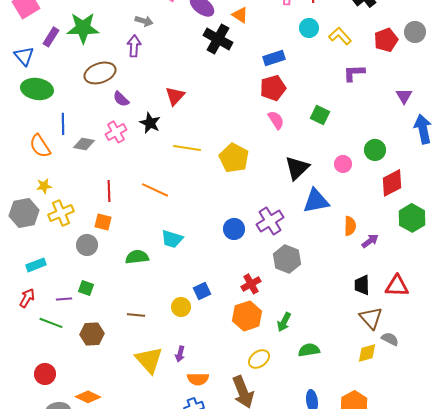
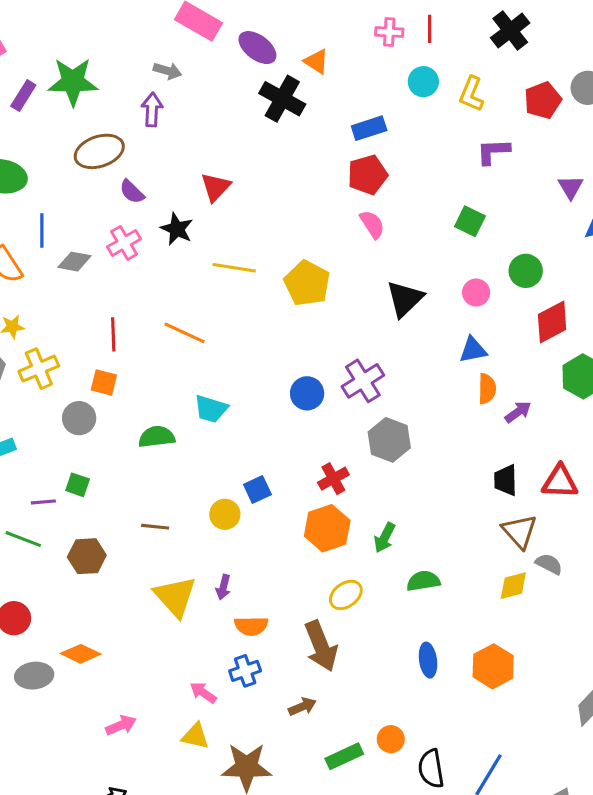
yellow L-shape: (340, 36) -> (471, 94), turned -115
green square: (320, 115) -> (470, 221), moved
blue triangle: (316, 201) -> (473, 350), moved, size x0.7

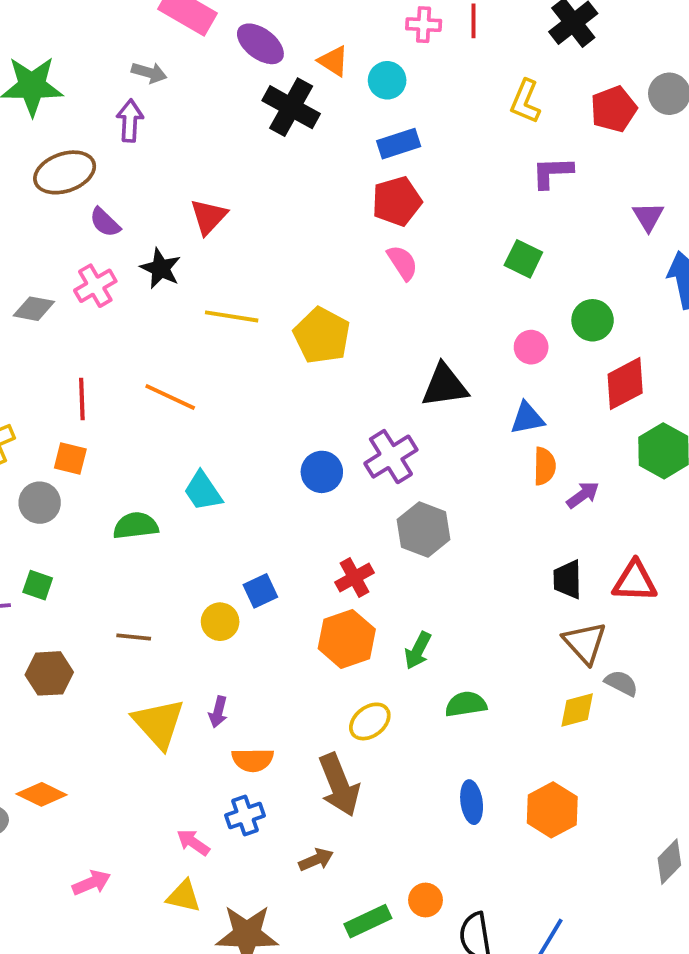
cyan circle: (423, 82) -> (387, 80), moved
black triangle: (405, 299) -> (445, 386), moved, turned 36
cyan trapezoid: (211, 409) -> (203, 491), turned 39

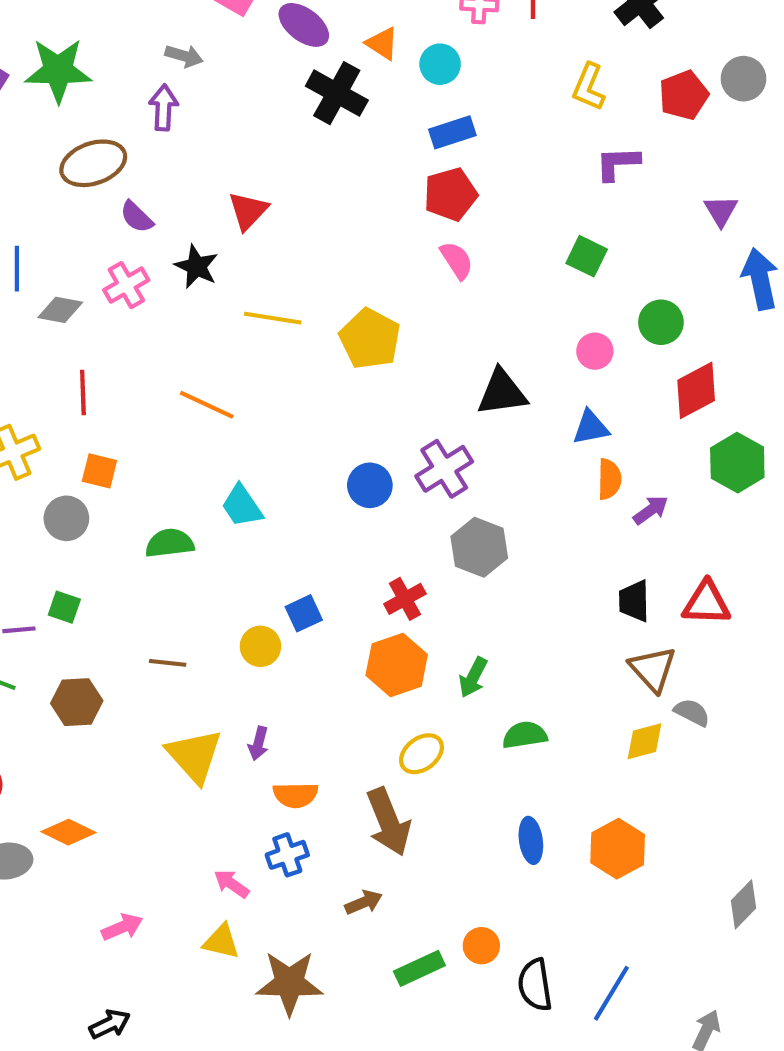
red line: (82, 399) -> (83, 392), moved

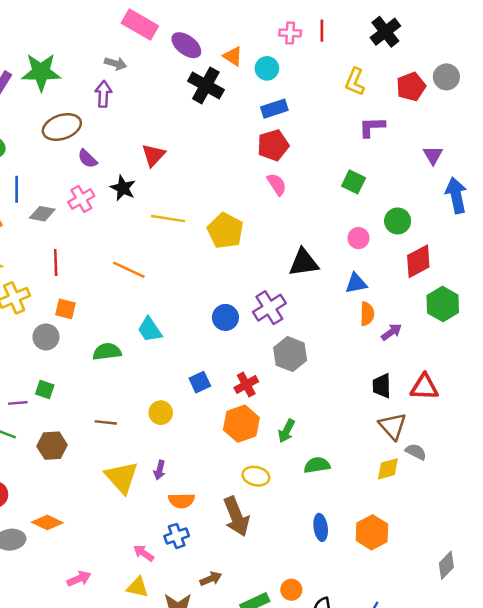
blue square: (304, 613) -> (200, 382), moved
yellow ellipse: (421, 754) -> (256, 476), turned 50
brown arrow: (364, 902) -> (211, 579), moved

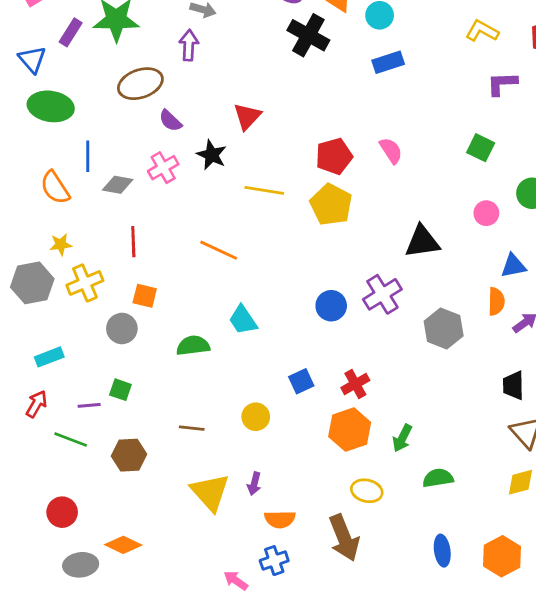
yellow L-shape: (355, 82) -> (482, 31), turned 96
red pentagon: (273, 145) -> (334, 156), moved
blue triangle: (356, 283) -> (513, 266), moved
gray hexagon: (290, 354) -> (444, 328), moved

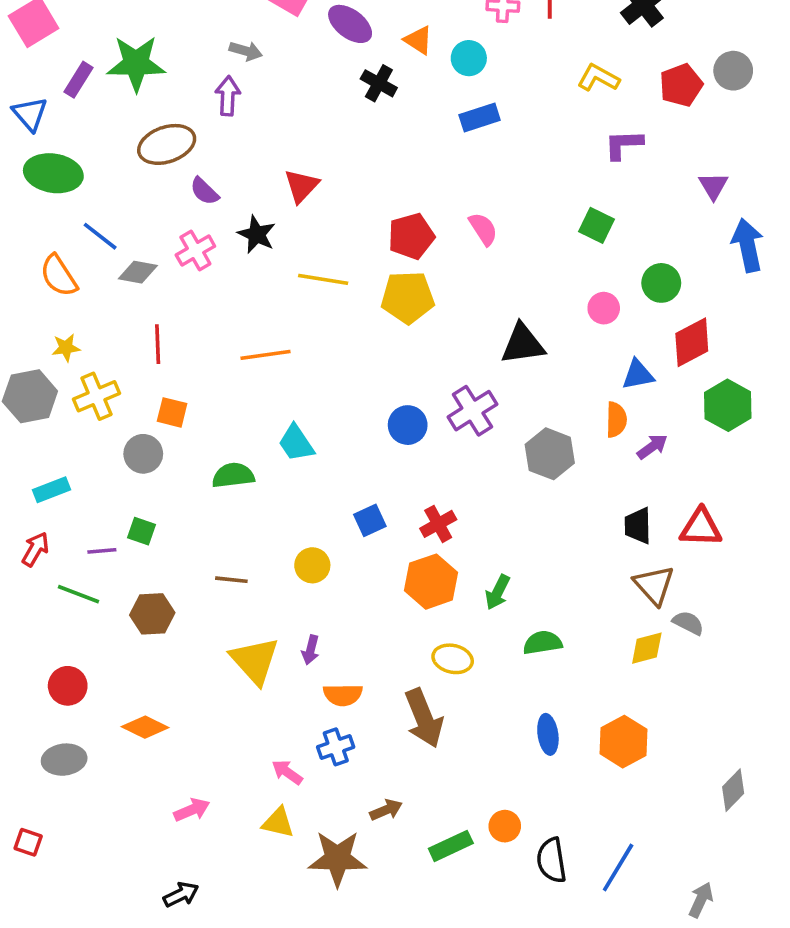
black cross: (308, 35) -> (379, 83), size x0.7
blue line: (88, 156) -> (100, 236), turned -52
yellow pentagon: (331, 205) -> (408, 297), turned -30
orange line: (219, 250) -> (266, 355), turned -33
gray ellipse: (81, 565) -> (64, 760), moved

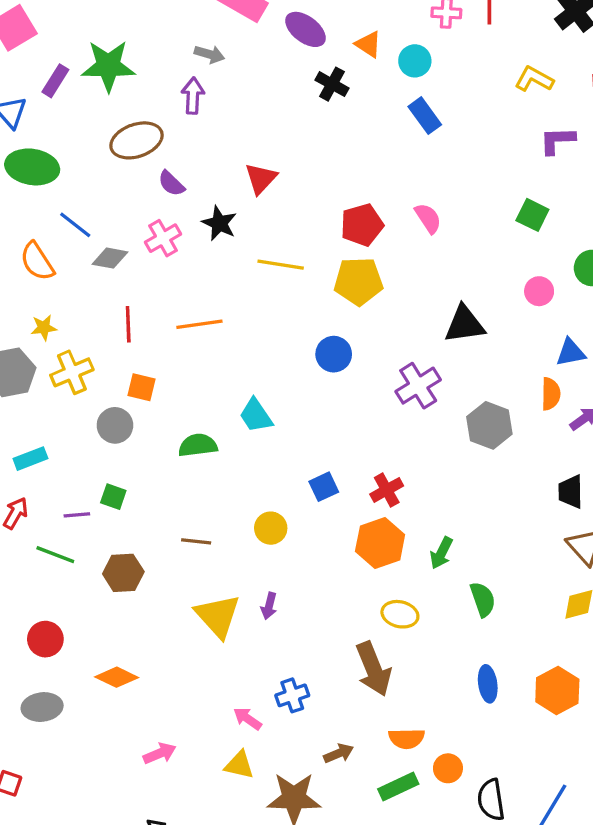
blue rectangle: (480, 117) -> (425, 116), turned 72
orange line: (266, 355) -> (199, 324), moved
blue circle: (408, 425) -> (334, 354), moved
green semicircle: (543, 643) -> (483, 599), turned 80
orange semicircle: (343, 695) -> (407, 738), moved

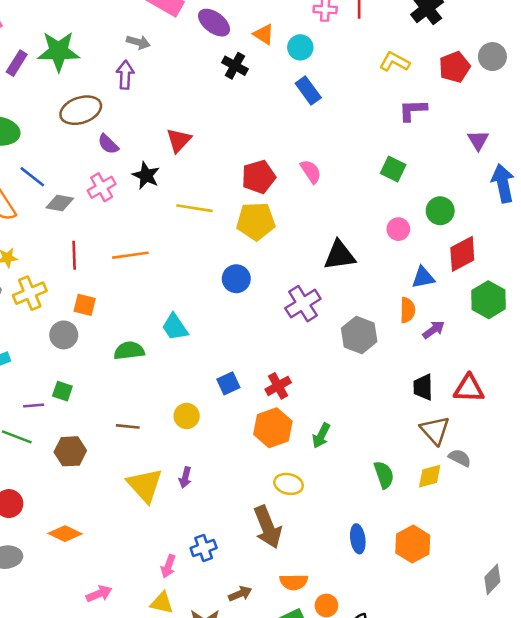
green semicircle: (483, 599) -> (384, 475), moved
pink arrow: (248, 719) -> (168, 566), turned -105

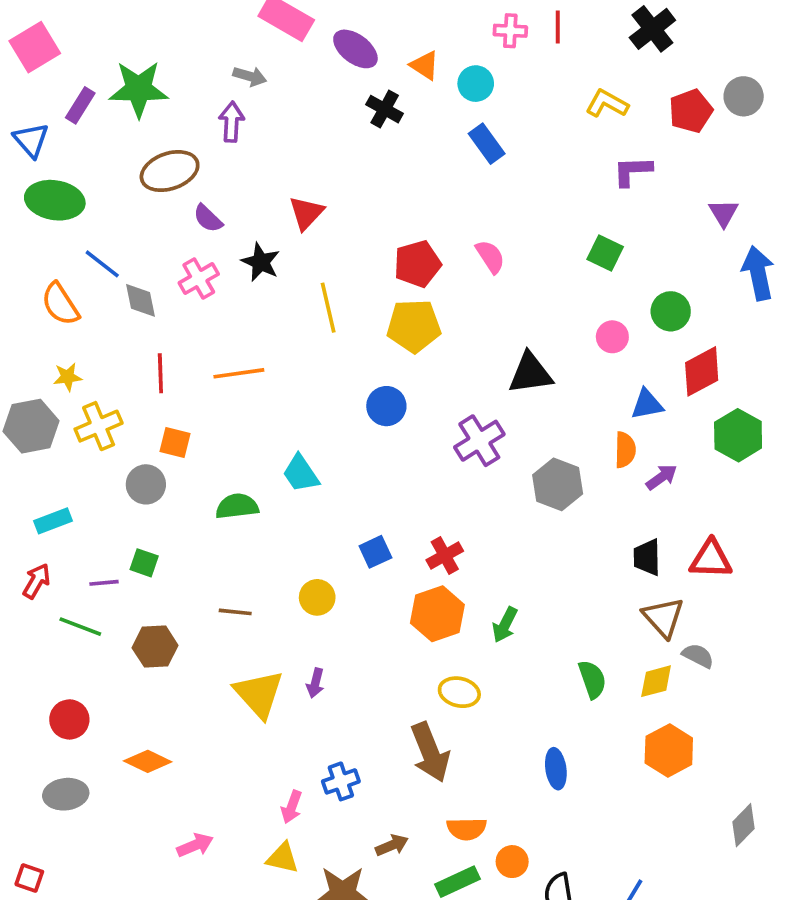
gray diamond: (60, 203) -> (140, 300), turned 68
yellow line: (194, 208) -> (328, 308), turned 68
orange hexagon: (413, 544) -> (669, 750), moved

